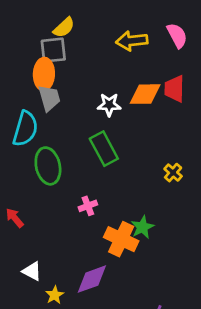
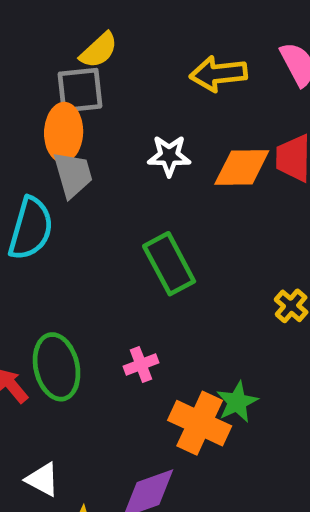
white star: (109, 105) -> (169, 156), moved
green ellipse: (48, 166) -> (57, 367), moved

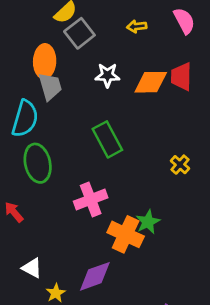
yellow arrow: (218, 74) -> (137, 26), size x0.6
gray square: (80, 90) -> (79, 33), moved, turned -32
pink cross: (141, 364) -> (91, 200), size x1.6
green ellipse: (57, 367) -> (38, 163), moved

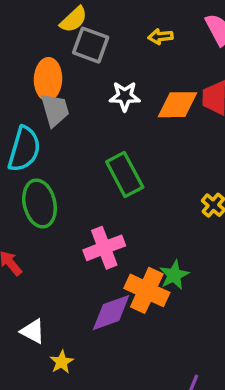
gray square: (79, 33) -> (91, 45), turned -32
purple diamond: (95, 276) -> (111, 313), moved

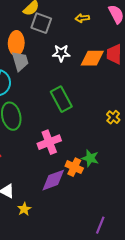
green star: (174, 275) -> (90, 158), turned -30
orange cross: (147, 290) -> (74, 167), size x0.7

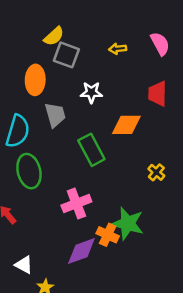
orange diamond: (92, 58) -> (126, 125), moved
gray trapezoid: (20, 61) -> (55, 115), moved
green star: (90, 158) -> (128, 224), size x1.5

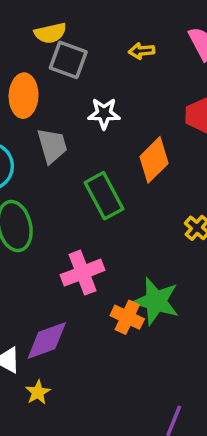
yellow semicircle: (54, 36) -> (50, 33), turned 30
orange diamond: (126, 125) -> (154, 160), turned -44
purple diamond: (81, 251) -> (47, 340), moved

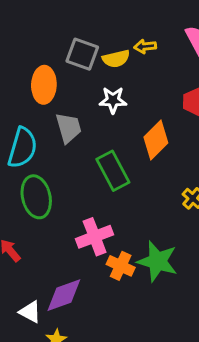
yellow semicircle: (50, 33) -> (116, 59), moved
orange cross: (127, 317) -> (121, 266), moved

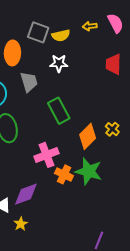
yellow arrow: (145, 46) -> (90, 26), moved
orange diamond: (156, 140) -> (88, 136), moved

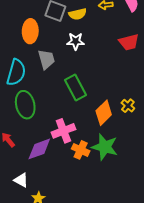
red trapezoid: (113, 64) -> (129, 42), turned -105
purple diamond: (26, 194) -> (39, 149), moved

